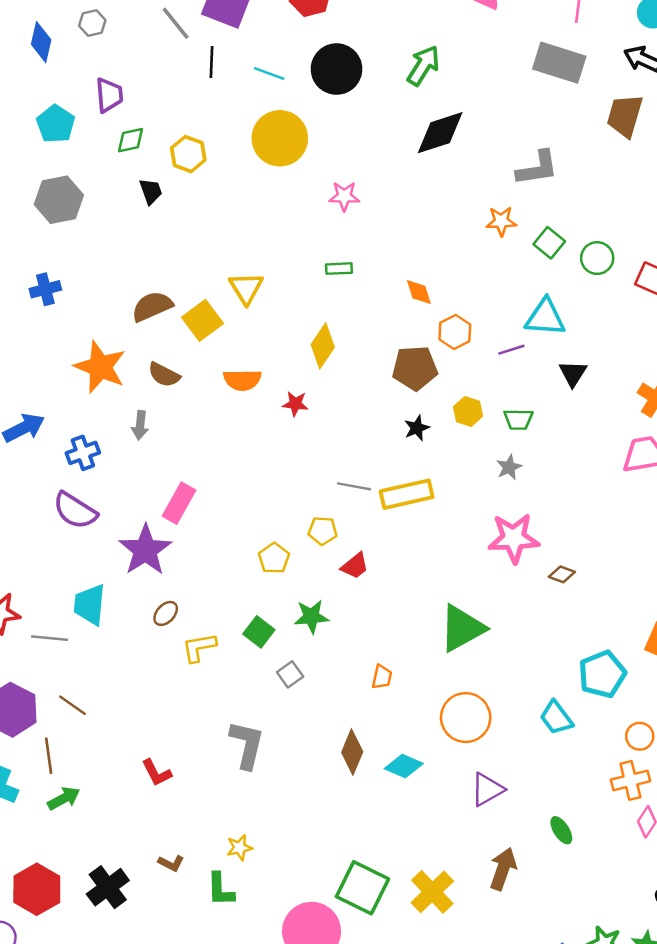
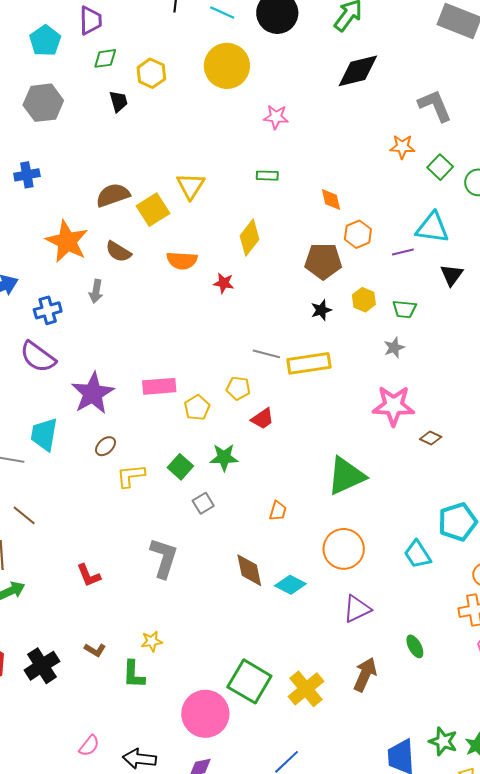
gray L-shape: (537, 168) -> (435, 106), turned -108
pink rectangle: (179, 503) -> (159, 386), moved, turned 52
brown diamond: (352, 752) -> (249, 570), turned -39

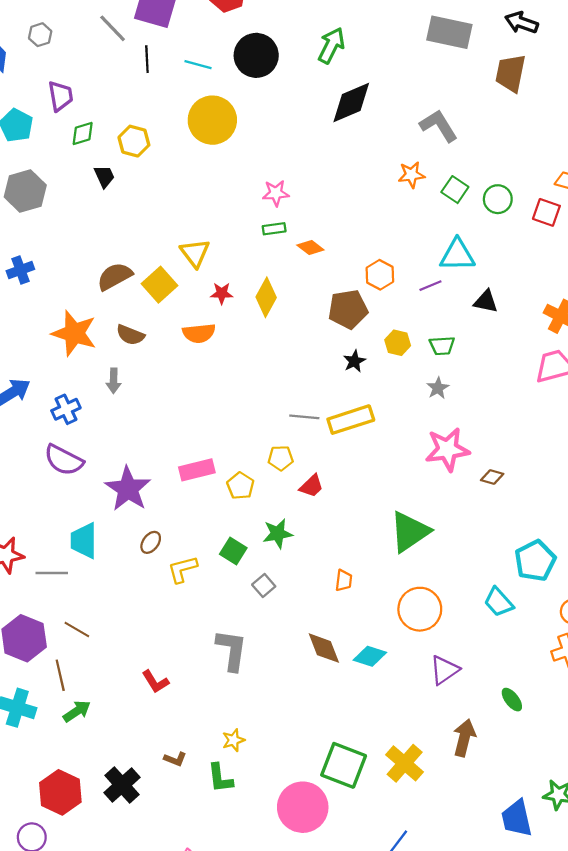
pink star: (276, 117) -> (276, 193), moved
orange diamond: (331, 199) -> (310, 248), moved, turned -30
black triangle: (452, 275) -> (486, 301), turned -45
red star: (224, 283) -> (222, 293), moved

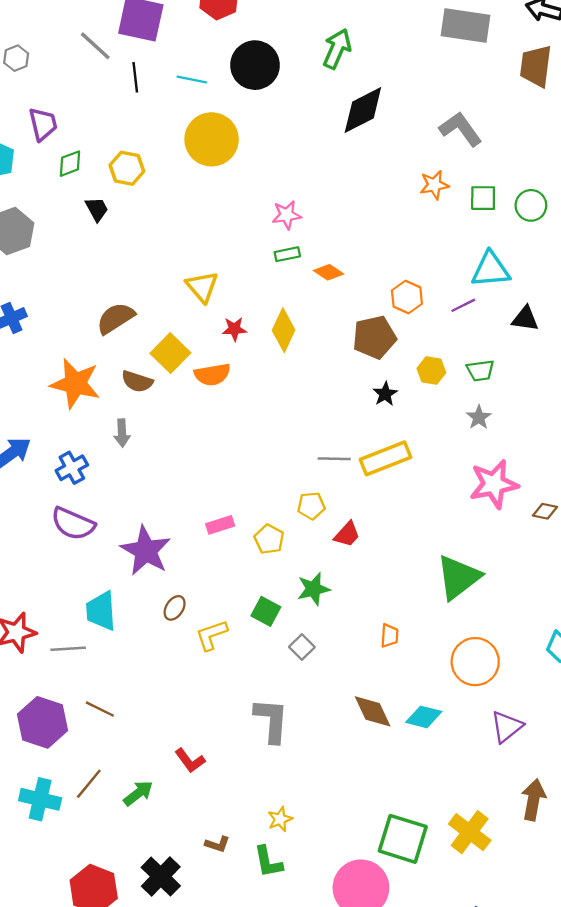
green square: (455, 190) -> (483, 198), turned -30
yellow square: (159, 285) -> (170, 353), moved
pink rectangle: (197, 470) -> (220, 525), size x0.7
brown line: (60, 675) -> (89, 784), moved, turned 56
green arrow: (77, 711) -> (138, 793), moved

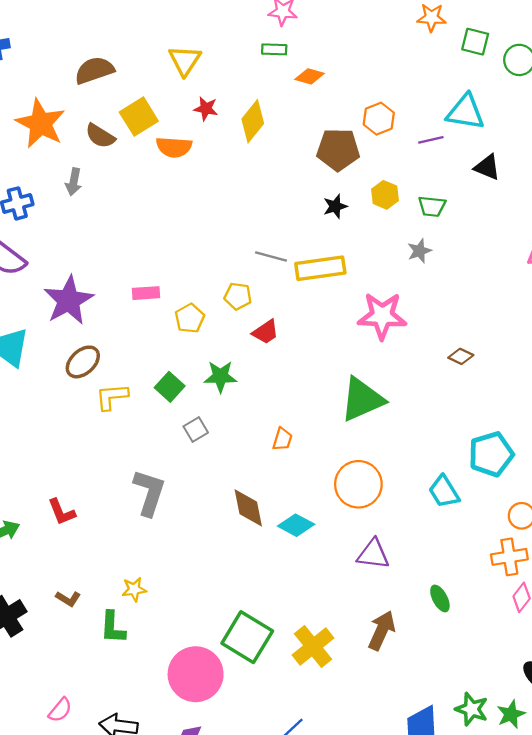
orange diamond: (329, 272) -> (310, 76), turned -32
pink star: (494, 484) -> (382, 316), moved
brown ellipse: (175, 608) -> (83, 362), size x1.4
purple triangle: (507, 727) -> (373, 554), turned 32

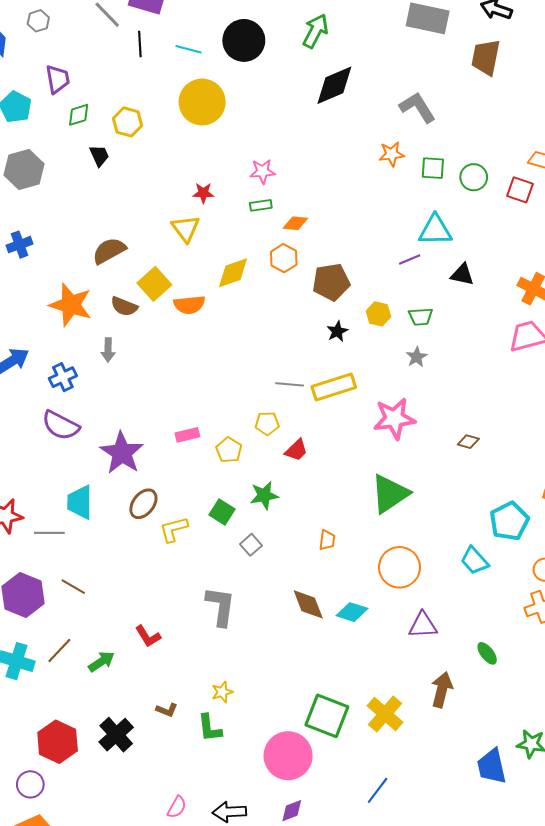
red star: (206, 109) -> (203, 193), moved
orange hexagon: (379, 119) -> (284, 258), moved
yellow diamond: (253, 121) -> (233, 273), moved, turned 42

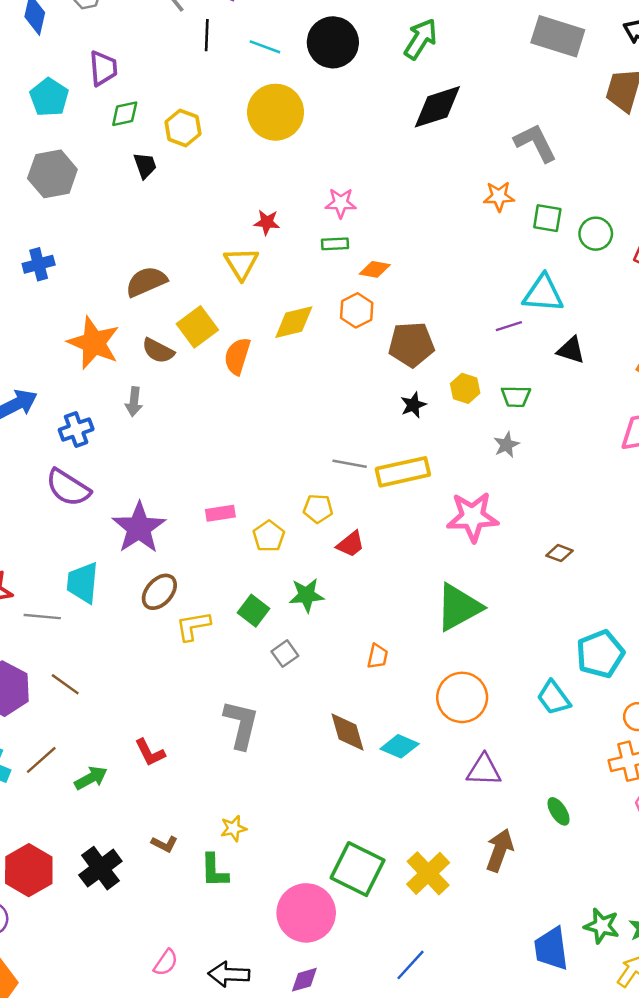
orange semicircle: (189, 305) -> (237, 356), turned 108

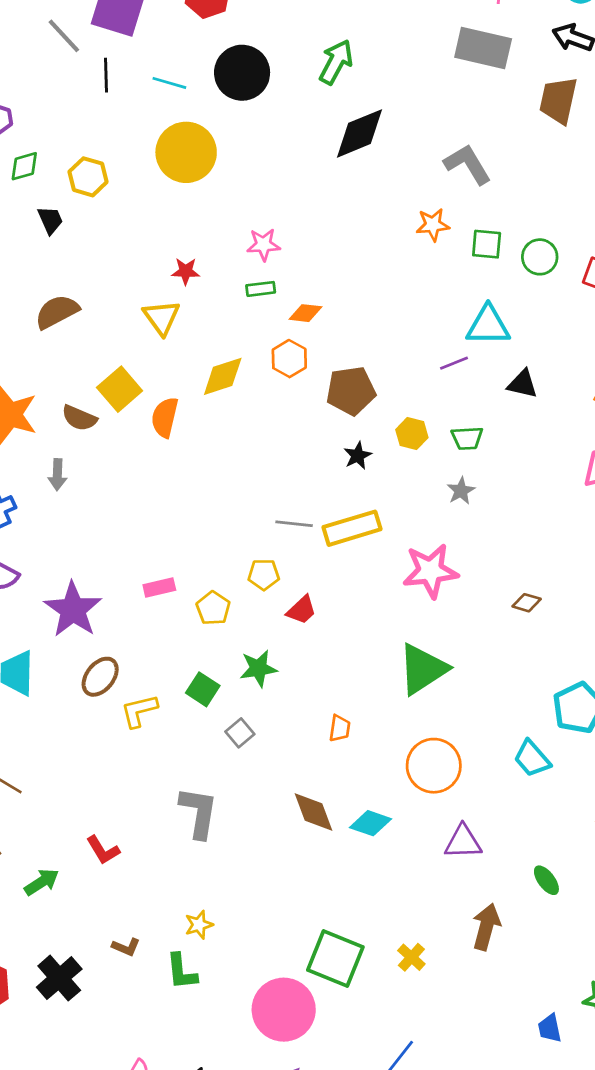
brown semicircle: (146, 282) -> (57, 312), moved
yellow cross: (428, 873) -> (411, 957), size x0.6
blue trapezoid: (551, 949) -> (550, 1028), size x0.6

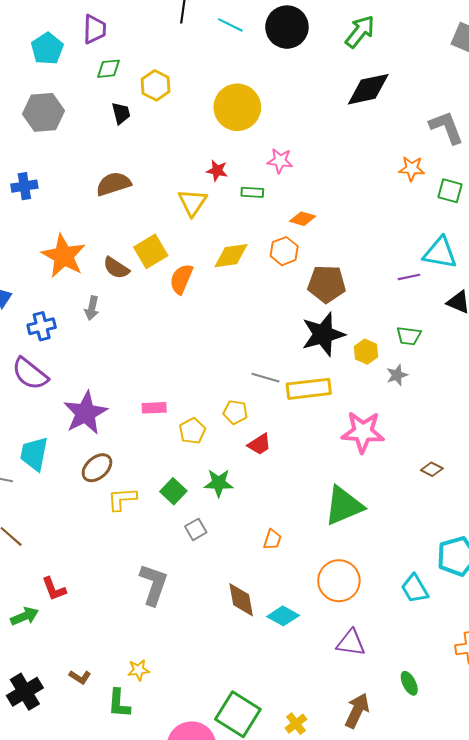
yellow circle: (186, 152) -> (237, 107), moved
green rectangle: (261, 289) -> (252, 192), moved
yellow hexagon: (412, 434) -> (366, 352), moved
black star: (358, 456) -> (323, 334), size x2.0
red L-shape: (103, 850) -> (54, 589), moved

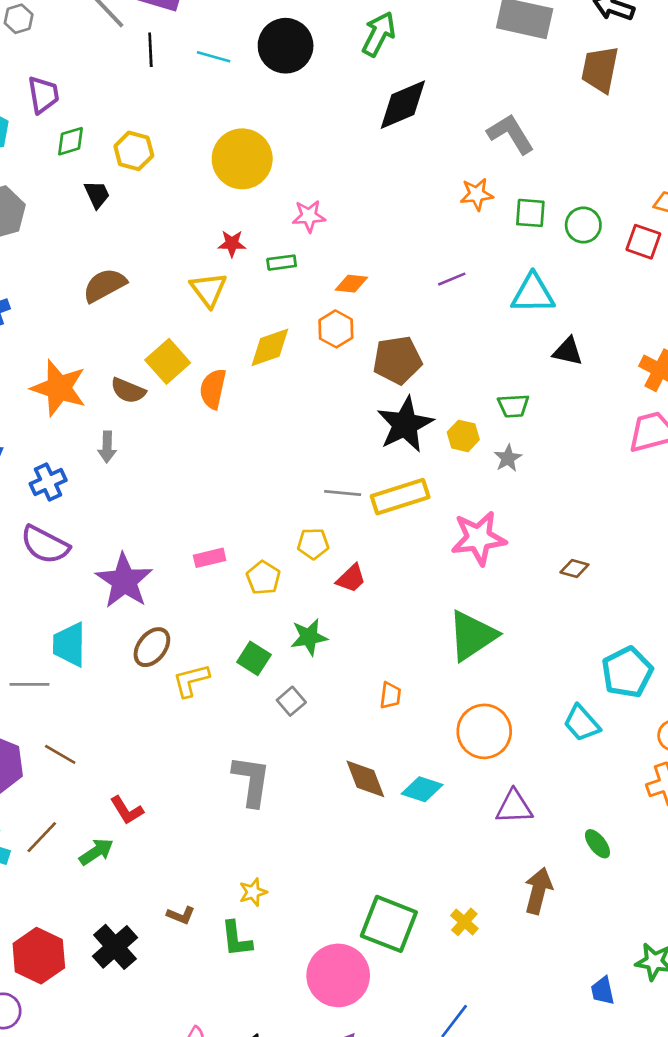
purple line: (409, 277) -> (452, 279), moved

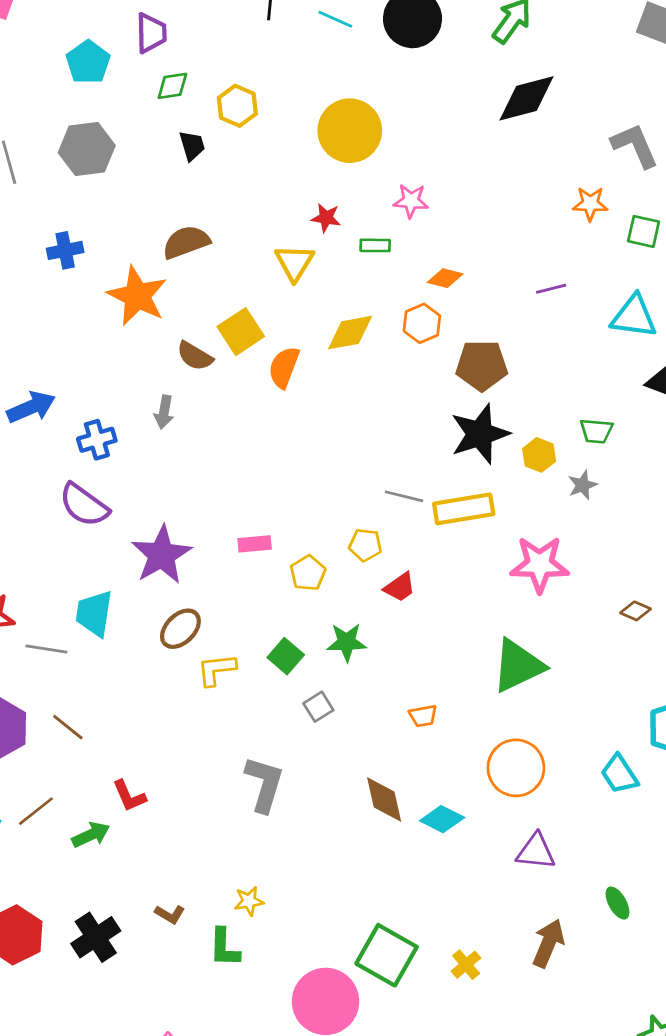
orange star: (59, 388) -> (137, 296), moved
orange trapezoid: (390, 695) -> (423, 716), turned 64

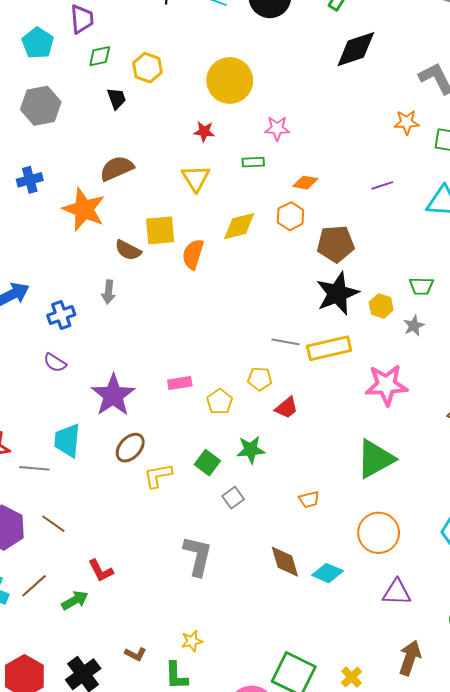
red star: (326, 218) -> (204, 132), moved
yellow square: (241, 332) -> (160, 230), turned 32
purple semicircle: (84, 505) -> (55, 363), size x0.6

